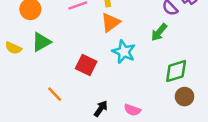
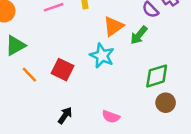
orange triangle: (110, 23) -> (113, 26), moved
orange line: (55, 94) -> (29, 75), moved
black arrow: (101, 109) -> (65, 115), moved

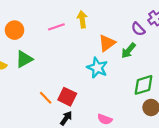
red square: (62, 70) -> (67, 97), moved
orange line: (29, 75) -> (46, 98), moved

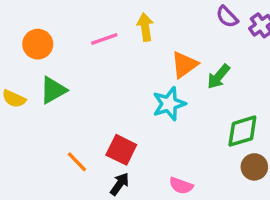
purple semicircle: (138, 29) -> (227, 17), moved
cyan star: (97, 68) -> (169, 104), turned 30
orange line: (46, 98) -> (77, 162), moved

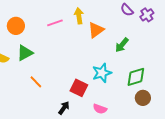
orange triangle: (184, 65) -> (96, 30), moved
cyan star: (169, 104) -> (102, 73), moved
red square: (121, 150) -> (79, 88), moved
orange line: (77, 162) -> (36, 82), moved

